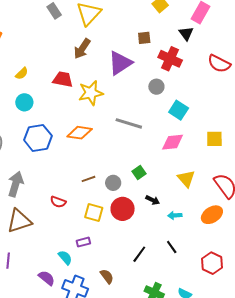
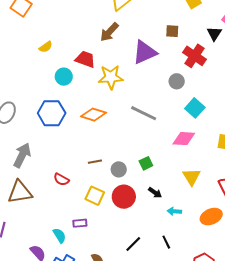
cyan circle: (24, 102) -> (64, 77), moved

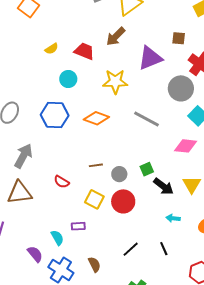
red trapezoid: (85, 59) -> (84, 51), moved
gray circle: (177, 81) -> (181, 88), size x1.6
black arrow: (155, 193) -> (163, 186), moved, size x1.5

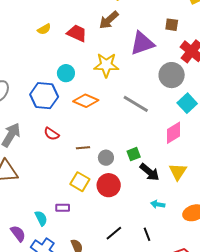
cyan circle: (68, 79) -> (66, 73), moved
pink diamond: (186, 146) -> (174, 133), turned -40
red semicircle: (62, 182) -> (51, 134), moved

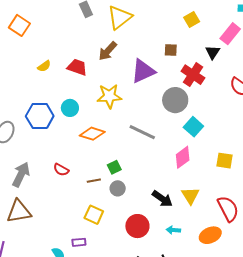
blue hexagon: (44, 96) -> (40, 116), moved
green square: (134, 154) -> (114, 167), moved
red circle: (109, 185) -> (137, 226), moved

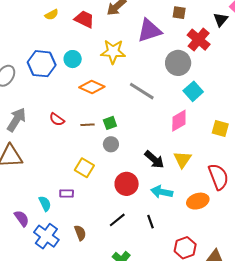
brown line: (94, 181) -> (87, 125), moved
cyan arrow: (173, 230) -> (162, 192), size x1.5

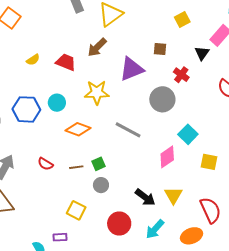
red cross: (199, 40) -> (181, 75), size x0.7
cyan square: (193, 91) -> (188, 134), moved
cyan arrow: (162, 192) -> (155, 229), turned -55

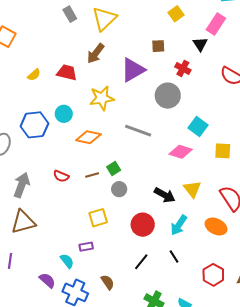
pink diamond: (167, 157) -> (181, 152), turned 60
yellow square: (76, 210) -> (98, 218), turned -36
orange ellipse: (192, 236) -> (216, 226), turned 55

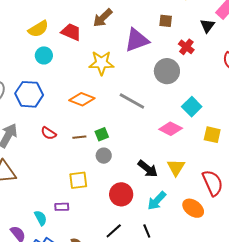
yellow semicircle: (34, 75) -> (38, 29), size x1.5
cyan circle: (64, 114) -> (44, 55), moved
blue hexagon: (34, 125) -> (29, 94), moved

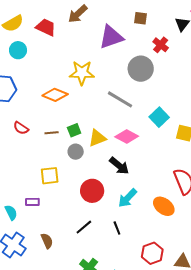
yellow star: (101, 63) -> (82, 73), moved
gray line: (132, 101) -> (120, 99), moved
cyan square: (192, 107) -> (159, 117), moved
pink diamond: (171, 129) -> (127, 136), moved
yellow triangle: (176, 167) -> (97, 138), moved, turned 36

